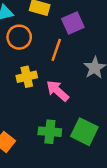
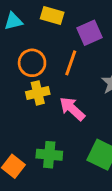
orange circle: (19, 37) -> (32, 63), moved
green cross: (50, 132) -> (49, 155), moved

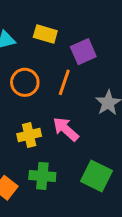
yellow cross: (38, 93) -> (29, 135), moved

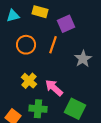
pink arrow: (66, 129) -> (54, 88), moved
yellow cross: (29, 135) -> (29, 81), turned -35

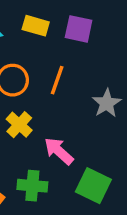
purple square: (66, 24) -> (79, 29), moved, turned 36
yellow cross: (29, 81) -> (19, 125), moved

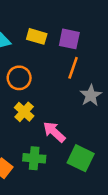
orange line: (57, 80) -> (73, 68), moved

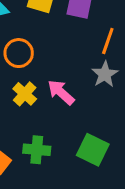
orange line: (73, 68) -> (108, 41), moved
pink arrow: (54, 132) -> (61, 92), moved

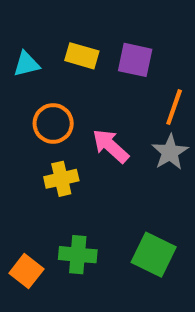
pink arrow: (61, 92) -> (111, 146), moved
yellow cross: (25, 94) -> (61, 179), turned 35

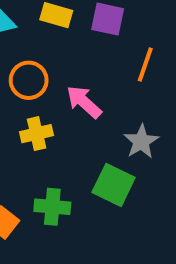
gray star: (170, 152) -> (141, 142), moved
green square: (154, 255) -> (114, 185), moved

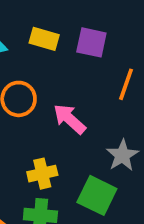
yellow cross: (37, 134) -> (42, 174), moved

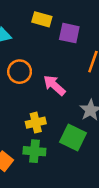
yellow rectangle: (44, 39) -> (42, 19), moved

